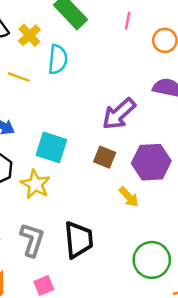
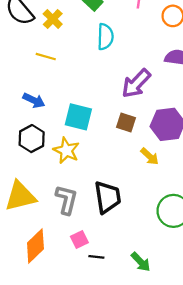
cyan semicircle: (58, 59) -> (105, 37), moved

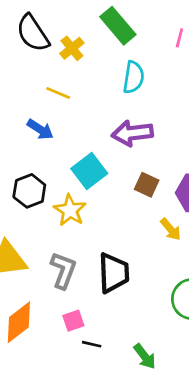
purple arrow: (136, 83) -> (132, 133), moved, turned 32
blue arrow: (34, 100) -> (40, 129), moved
cyan square: (78, 117) -> (89, 171), turned 32

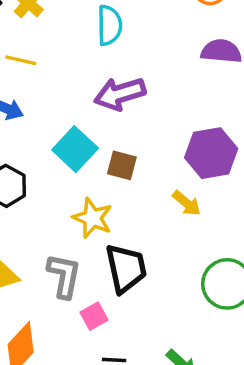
brown square: (147, 185) -> (122, 165), moved
yellow star: (70, 210) -> (93, 218), moved
pink square: (73, 321) -> (94, 316), moved

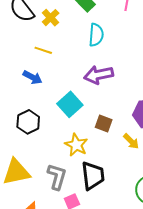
brown square: (122, 165) -> (104, 124), moved

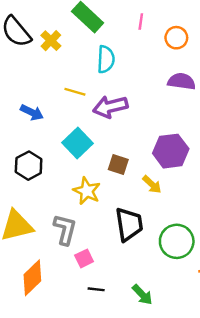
yellow line: (43, 50) -> (75, 92), moved
black trapezoid: (93, 176) -> (129, 224), moved

